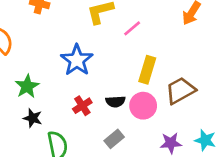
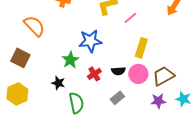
blue star: (77, 60) -> (90, 41), turned 30
green star: (27, 86) -> (70, 60), moved
brown trapezoid: (180, 91) -> (163, 76), moved

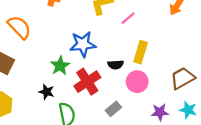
black semicircle: (118, 71) -> (116, 65), moved
red cross: (94, 74) -> (87, 82), size x1.6
brown trapezoid: (163, 76) -> (183, 78), moved

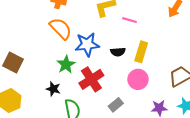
pink line: (128, 18) -> (130, 20), turned 56
orange semicircle: (19, 27) -> (61, 29), moved
black semicircle: (116, 65) -> (118, 52), moved

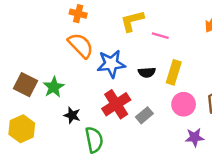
green star: (66, 65) -> (54, 87), moved
pink circle: (138, 79) -> (184, 104), moved
gray rectangle: (116, 105) -> (144, 115), moved

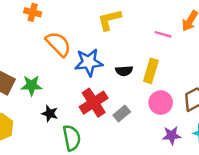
orange cross: (78, 14) -> (33, 12), moved
pink line: (160, 36) -> (163, 34), moved
green star: (54, 87) -> (31, 85), turned 30

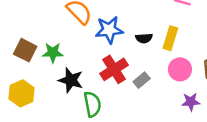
black star: (50, 114) -> (71, 80), size x1.5

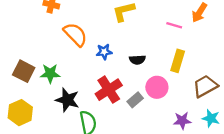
blue star: (109, 30) -> (104, 52), size x0.6
yellow rectangle: (170, 38) -> (178, 61), moved
pink circle: (180, 69) -> (157, 87), moved

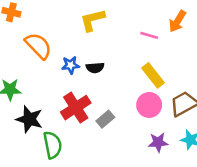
black semicircle: (137, 60) -> (95, 68), moved
yellow rectangle: (178, 61) -> (153, 75), turned -55
pink circle: (157, 87) -> (149, 105), moved

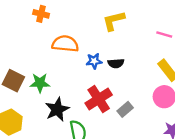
orange semicircle: (38, 46) -> (65, 44), turned -40
black star: (29, 119) -> (57, 109), turned 30

